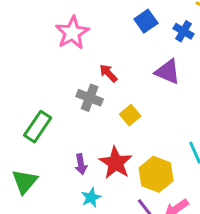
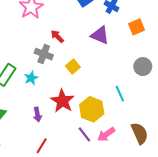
purple arrow: (81, 164) -> (37, 115), moved
cyan star: (91, 197) -> (31, 78), moved

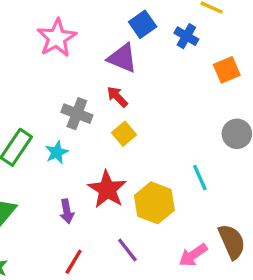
purple triangle: (100, 35) -> (122, 58), moved
red arrow: (57, 36) -> (117, 97), moved
purple line: (84, 134) -> (127, 250), moved
pink arrow: (106, 134) -> (193, 255), moved

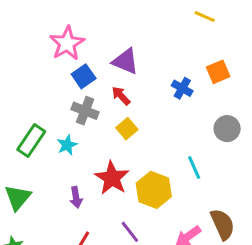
blue square: (143, 24) -> (84, 76), moved
blue cross: (186, 36) -> (182, 88), moved

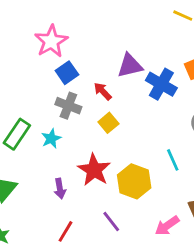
purple triangle: (125, 61) -> (130, 66), moved, turned -36
blue cross: (182, 88) -> (161, 84), size x1.5

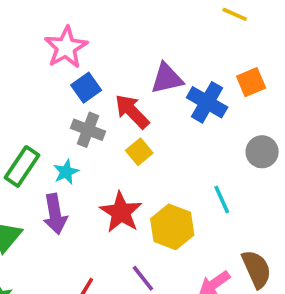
red arrow: (103, 91) -> (132, 111), size x1.5
purple arrow: (60, 189) -> (55, 214), moved, size x1.5

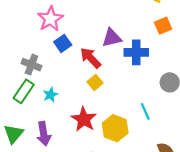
orange square: (251, 82) -> (163, 26), moved
blue cross: (207, 102) -> (136, 52), turned -30
gray cross: (88, 130) -> (31, 65), moved
purple arrow: (55, 214) -> (44, 134), moved

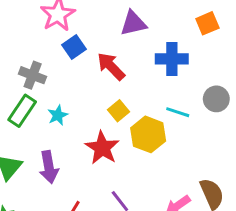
purple triangle: (112, 38) -> (133, 23), moved
yellow square: (95, 82) -> (118, 111), moved
cyan line: (145, 111) -> (178, 112), moved, turned -48
yellow hexagon: (115, 128) -> (148, 134), moved

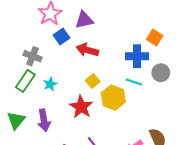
purple triangle: (133, 23) -> (84, 20), moved
orange square: (207, 23) -> (155, 38), moved, turned -35
blue cross: (172, 59) -> (137, 56), moved
red arrow: (111, 66) -> (87, 50), turned -30

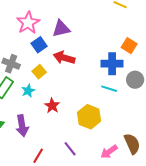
yellow square: (93, 81) -> (39, 72), moved
yellow hexagon: (113, 98) -> (89, 117), moved
red star: (81, 107) -> (52, 106), moved, size x0.7

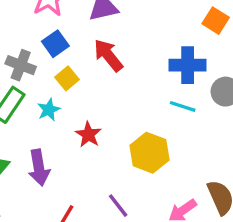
blue square: (39, 45) -> (55, 44), moved
orange square: (129, 46) -> (216, 21), moved
red arrow: (64, 58) -> (108, 55), turned 35

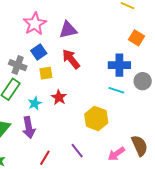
yellow square: (67, 78) -> (46, 73), turned 32
cyan star: (49, 110) -> (35, 103), moved
red star: (88, 135) -> (59, 97), moved

